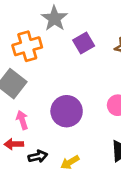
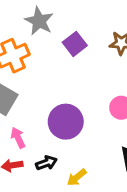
black arrow: (38, 156) -> (46, 163), moved

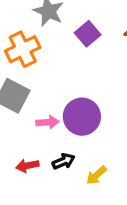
pink arrow: (18, 138) -> (47, 122), moved, turned 114

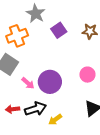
pink arrow: (47, 122) -> (28, 83), turned 40
black arrow: (64, 161) -> (35, 109), size x1.5

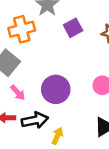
pink arrow: (28, 83) -> (18, 93), moved
yellow arrow: (55, 120) -> (57, 136), turned 144

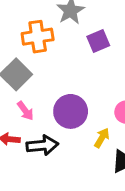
yellow arrow: (57, 136) -> (102, 138), moved

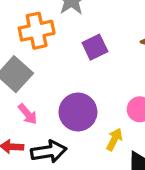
purple square: (98, 41) -> (95, 47), moved

